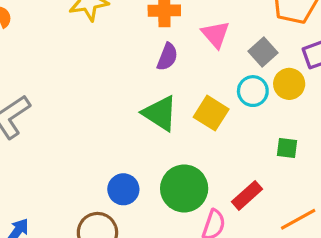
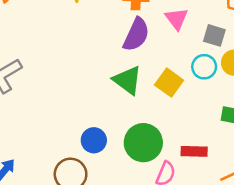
gray square: (263, 52) -> (214, 35), turned -35
purple semicircle: (167, 57) -> (136, 35), size x1.5
red rectangle: (247, 195) -> (194, 151), turned 40

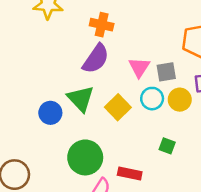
pink triangle: (177, 19) -> (139, 67), moved
gray square: (214, 35) -> (166, 72), turned -36
blue circle: (94, 140) -> (50, 113), moved

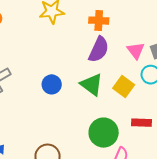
blue circle: (50, 113) -> (52, 84), moved
red rectangle: (130, 173) -> (142, 123), moved

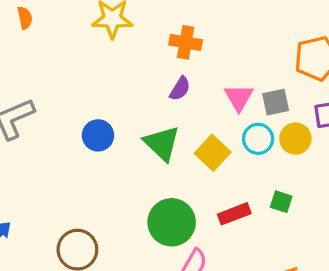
purple semicircle: (99, 50) -> (180, 89), size x0.6
red rectangle: (142, 123) -> (234, 214), turned -30

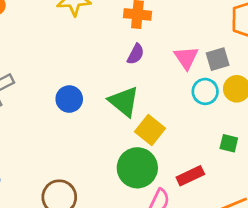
yellow square: (213, 153) -> (150, 130), moved
red rectangle: (234, 214) -> (190, 176), moved

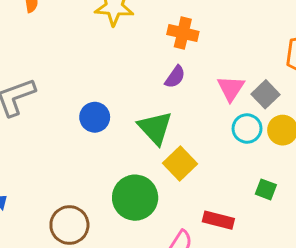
gray square: (218, 59) -> (266, 94), turned -35
green circle: (137, 168) -> (135, 198), moved
red rectangle: (190, 176) -> (218, 220), turned 32

